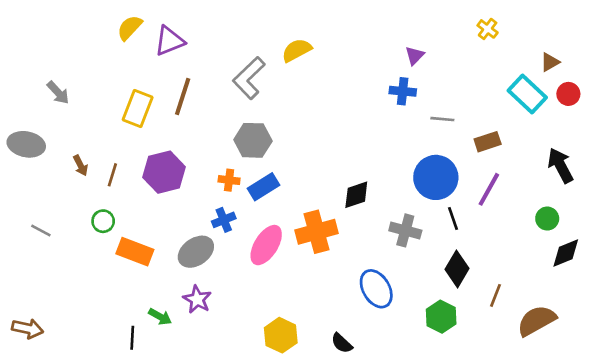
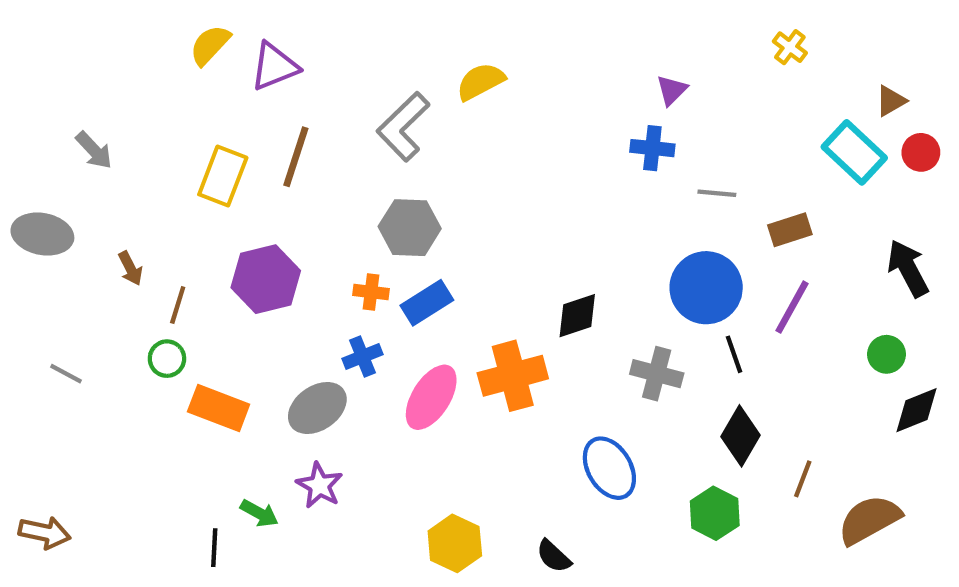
brown line: (112, 175) -> (178, 305), moved

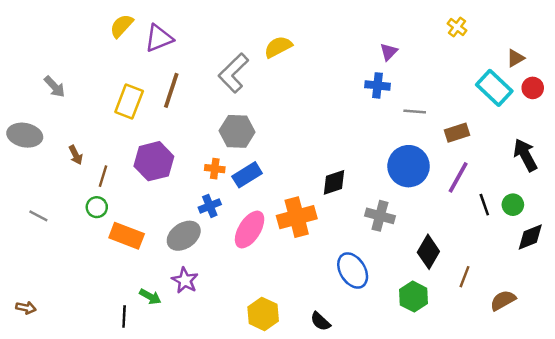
black line: (734, 354) -> (484, 205), moved
brown semicircle: (869, 520) -> (503, 300), size x0.7
brown arrow: (45, 533) -> (26, 308), size x0.7

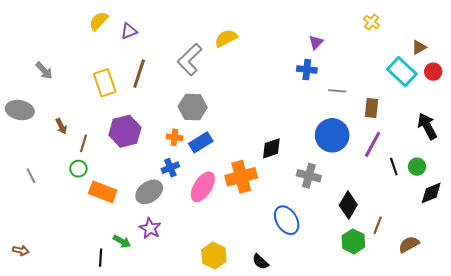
purple triangle: (159, 38) -> (129, 31), size x0.7
yellow rectangle: (129, 102) -> (105, 83), turned -40
brown rectangle: (457, 133) -> (372, 108), turned -66
gray line: (38, 216) -> (31, 176), turned 35
green hexagon: (413, 297) -> (353, 241), moved

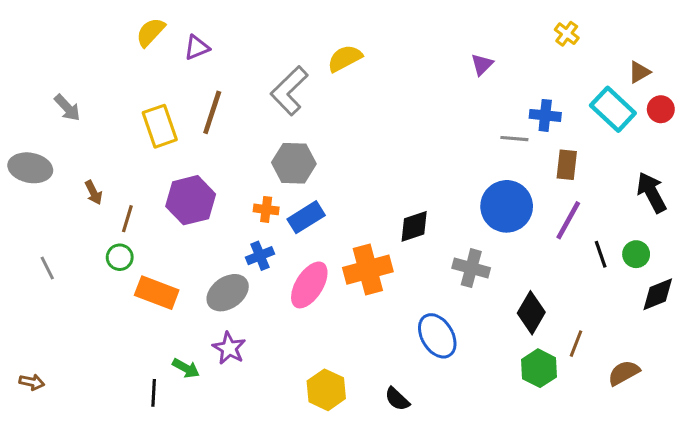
blue cross: (307, 70) -> (545, 115), moved

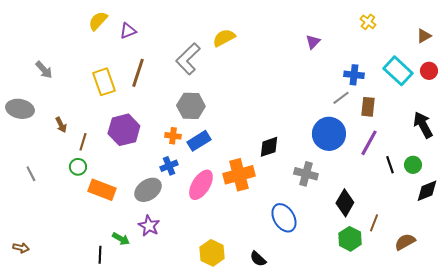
brown triangle: (639, 72) -> (424, 36), moved
gray line: (514, 139) -> (341, 98), moved, turned -42

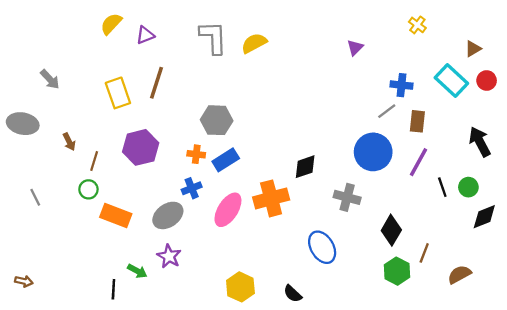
brown triangle: (424, 36) -> (473, 49), moved
gray L-shape: (188, 59) -> (213, 37), moved, turned 132

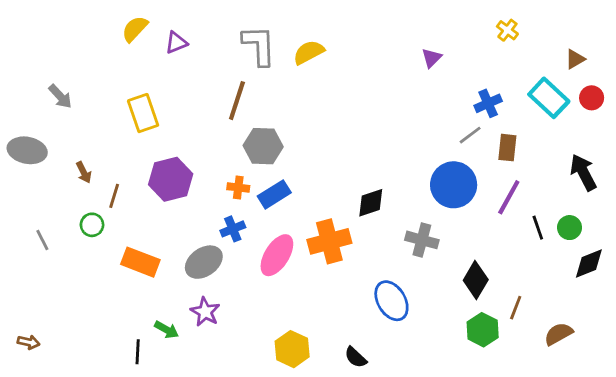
brown line: (157, 83) -> (237, 101), moved
blue cross: (402, 85) -> (488, 103), turned -30
green circle: (88, 189) -> (92, 225), moved

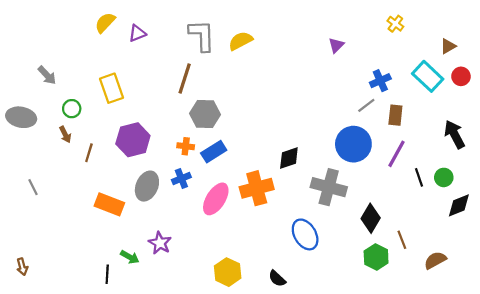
green circle: (92, 225) -> (72, 109), moved
gray cross: (422, 240) -> (329, 187), size x1.4
gray ellipse: (204, 262) -> (147, 186), moved, turned -32
brown line: (516, 308) -> (402, 240), turned -42
brown arrow: (29, 342) -> (22, 267), turned 63

